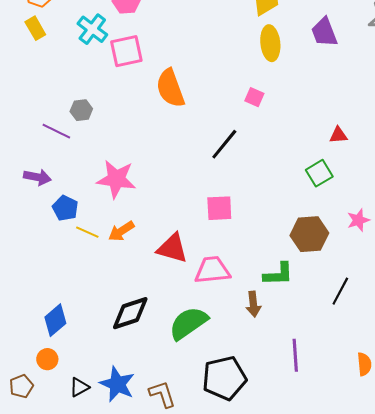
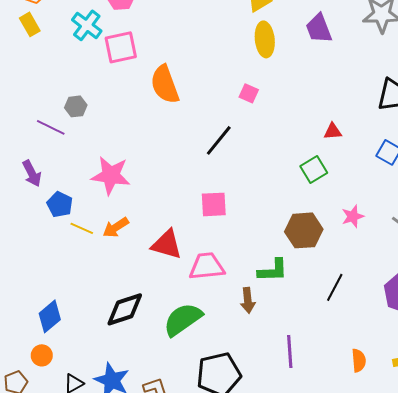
purple arrow: (37, 177) -> (32, 173), turned 52

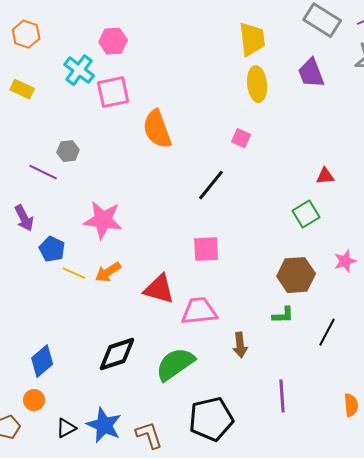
yellow rectangle: (30, 24) -> (22, 89), moved, turned -35
green L-shape: (273, 270) -> (283, 315), moved, size x0.7

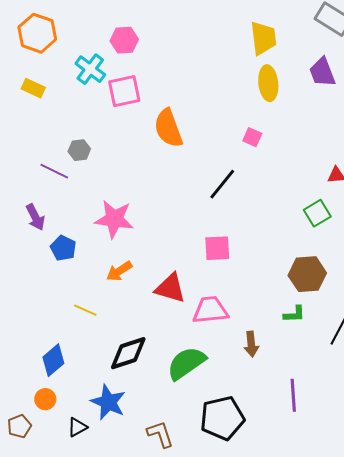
orange hexagon: (26, 34) -> (37, 33), size x1.4
yellow line: (74, 273) -> (85, 310), moved
blue star: (104, 425) -> (108, 402), moved

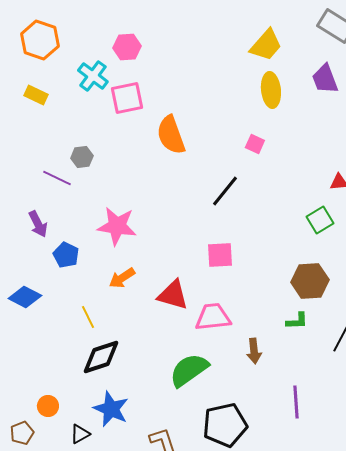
yellow trapezoid: (263, 38) -> (266, 45), turned 48
yellow line: (85, 310) -> (88, 317), turned 40
black diamond: (128, 353) -> (101, 357), moved
blue diamond: (53, 360) -> (25, 297), moved, turned 68

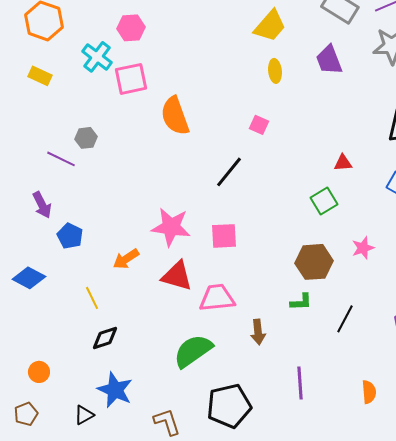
yellow ellipse: (271, 90) -> (275, 71), size x0.7
pink star: (117, 226) -> (171, 227), moved
black diamond: (101, 357) -> (105, 338), size x0.7
orange circle: (48, 406) -> (39, 372), moved

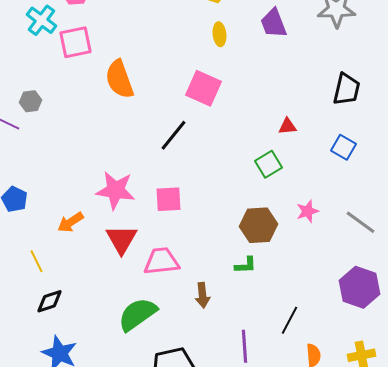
pink square: (259, 125) -> (203, 88), size x1.8
red triangle: (177, 276) -> (121, 239), turned 44
black line: (345, 319) -> (289, 320), moved

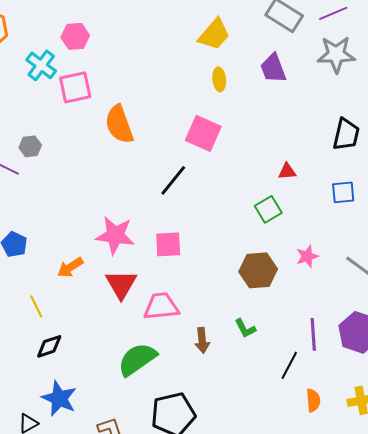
blue square: (343, 147) -> (343, 192), turned -35
green L-shape: (245, 265) -> (245, 328), moved, turned 65
purple line: (244, 346) -> (313, 334), moved

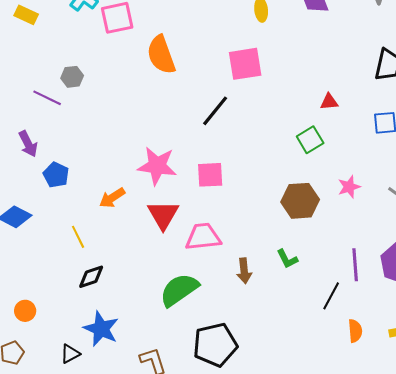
pink square: (203, 133) -> (245, 64), turned -33

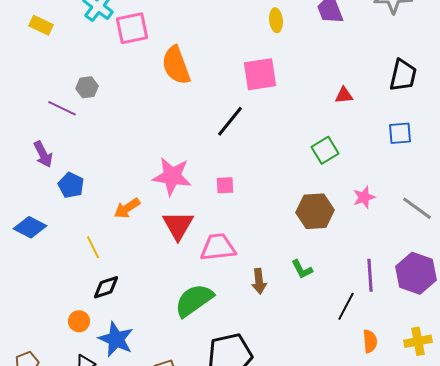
red triangle: (329, 102) -> (344, 95), moved
pink square: (210, 175) -> (225, 185), size x0.7
orange circle: (25, 311) -> (79, 321), moved

